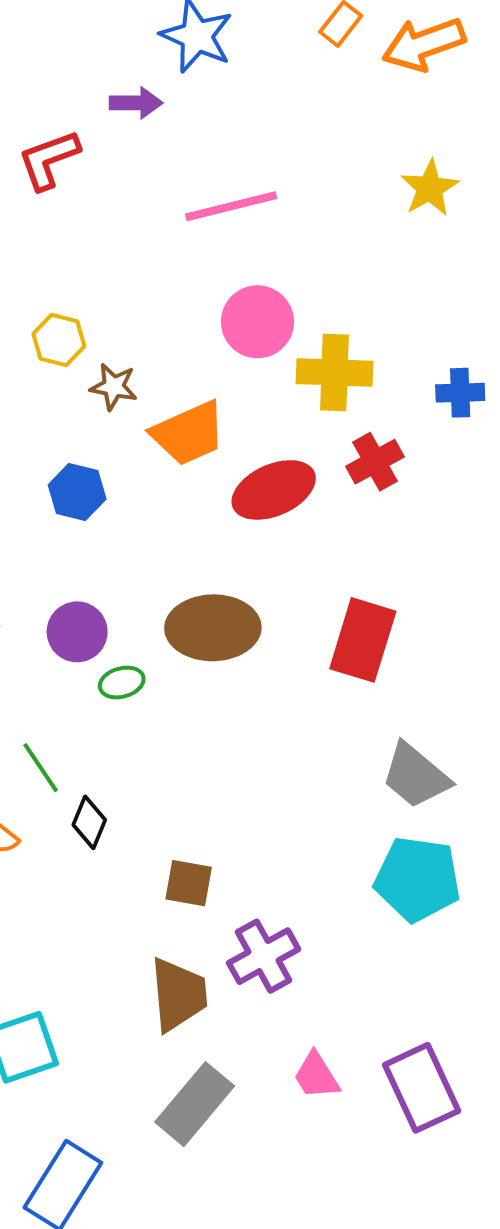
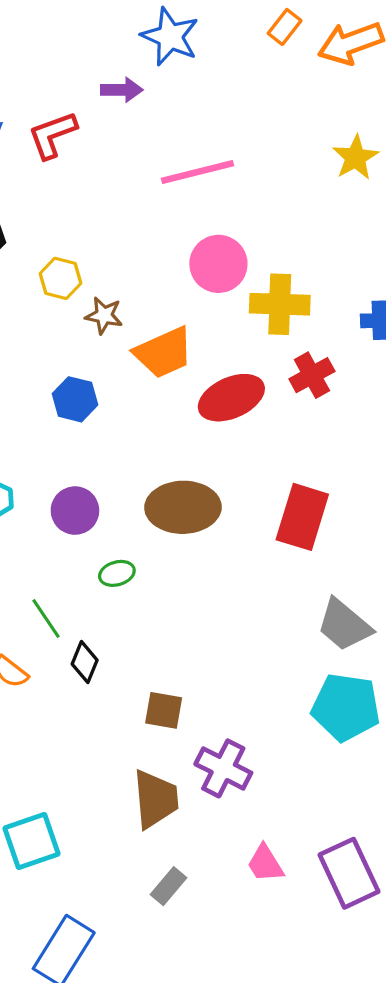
green ellipse: (122, 683) -> (117, 573), moved
purple cross: (264, 956) -> (223, 768), turned -34
gray rectangle: (195, 1104) -> (168, 886), size x0.6

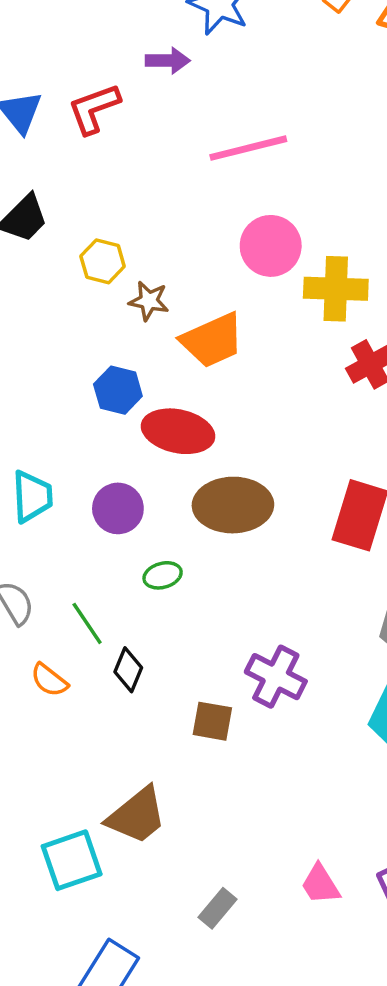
red ellipse: (231, 398) -> (178, 431), moved, turned 36
purple cross: (223, 768) -> (276, 677), moved
brown trapezoid: (156, 799) -> (137, 816), moved, turned 56

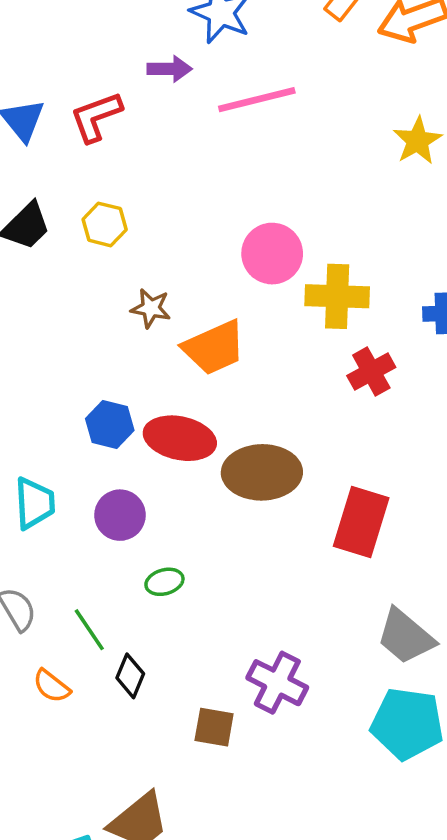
pink line: (248, 148) -> (257, 100), moved
yellow hexagon: (103, 261) -> (105, 224), moved
blue hexagon: (118, 390) -> (110, 424), moved
brown ellipse: (233, 505) -> (262, 472), moved

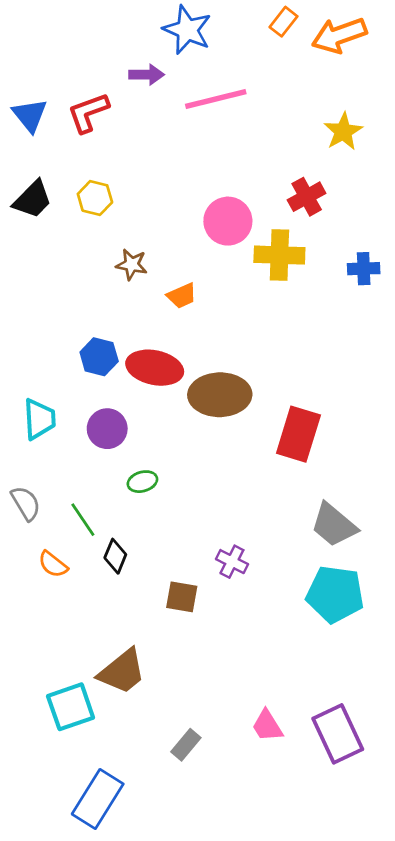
orange trapezoid: (214, 348) -> (182, 296), size x0.6
red cross: (371, 371) -> (307, 197), moved
purple cross: (277, 683) -> (232, 562), size x0.7

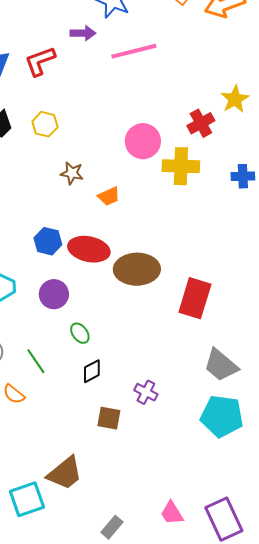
yellow star: (343, 132) -> (235, 99), moved
green ellipse: (142, 482) -> (80, 333), turned 70
black diamond: (115, 556) -> (92, 371), moved, turned 40

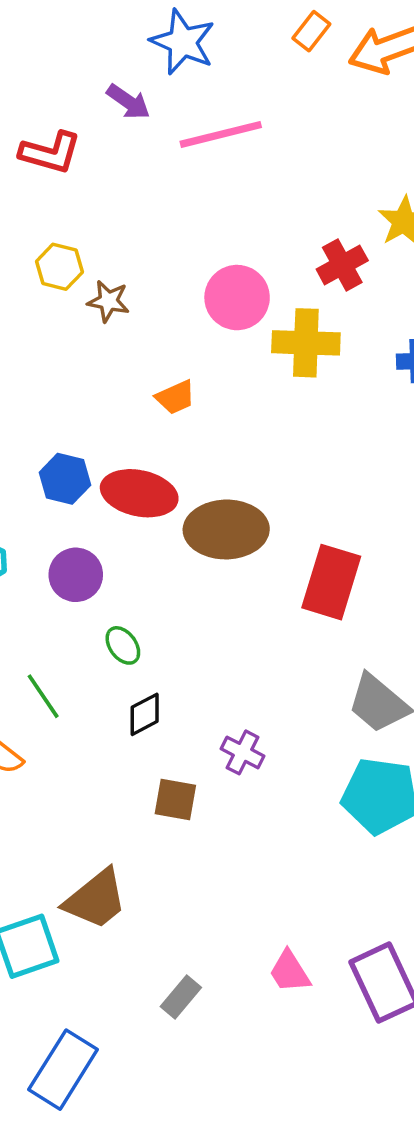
purple arrow: (83, 33) -> (128, 102), turned 35
red L-shape: (40, 61) -> (50, 153), turned -144
brown star: (72, 173) -> (108, 301), moved

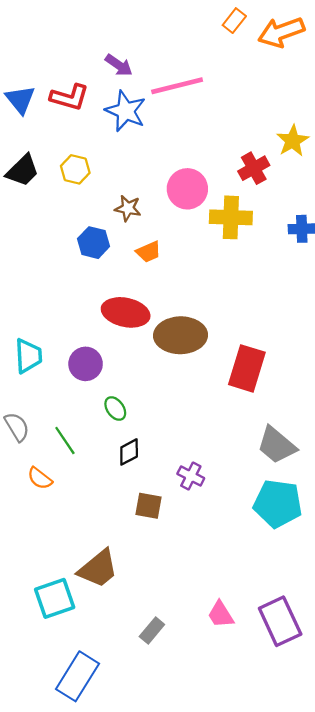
blue star: (183, 42) -> (126, 111), moved
brown star: (108, 301) -> (128, 208), moved
blue hexagon: (65, 479) -> (94, 243), moved

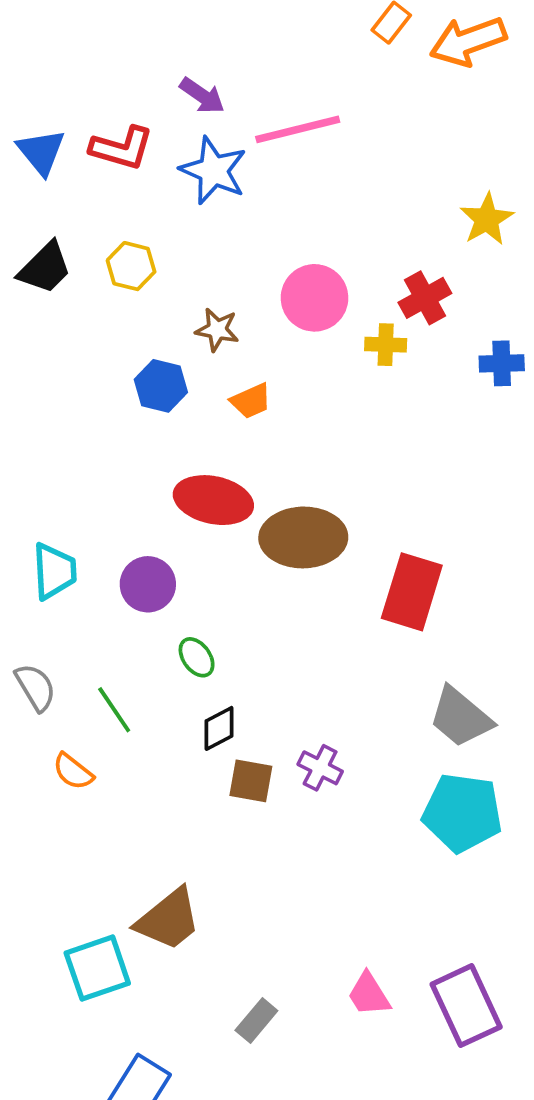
red cross: (254, 168) -> (425, 298), moved
yellow cross: (231, 217) -> (386, 345), size x0.6
brown square: (148, 506) -> (251, 781), moved

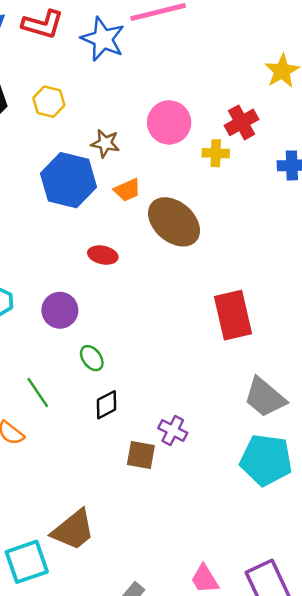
blue hexagon: (161, 386) -> (68, 180), size x1.6
red ellipse: (213, 500) -> (103, 255), size x0.6
brown ellipse: (303, 537) -> (174, 222), moved, turned 42
red rectangle: (412, 592) -> (233, 315), turned -30
brown square: (251, 781) -> (141, 455), moved

